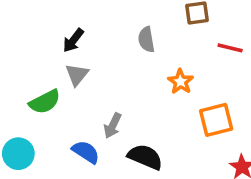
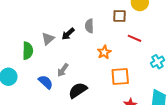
black arrow: (73, 40) -> (68, 34), moved
green semicircle: (45, 102) -> (28, 51), turned -72
black semicircle: (145, 157) -> (78, 90), turned -66

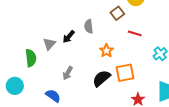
brown square: (120, 16) -> (117, 13), turned -32
blue semicircle: (46, 82) -> (53, 96), moved
black semicircle: (78, 90) -> (101, 78), moved

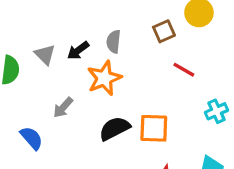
gray triangle: (49, 44) -> (45, 55), turned -40
orange star: (106, 51) -> (104, 78), moved, size x1.5

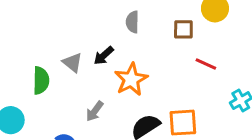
brown square: (164, 31) -> (183, 29), turned 30
gray semicircle: (114, 42) -> (132, 22), moved

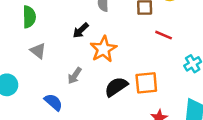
gray triangle: (72, 63) -> (38, 51), moved
green semicircle: (41, 80) -> (29, 17), moved

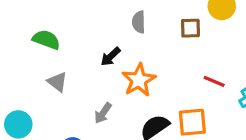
green semicircle: (29, 17) -> (46, 40), turned -70
red line: (164, 35) -> (214, 81), moved

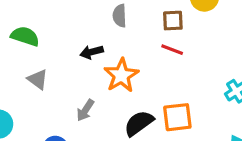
black arrow: (111, 57) -> (92, 52), turned 30
red line: (214, 81) -> (172, 50), moved

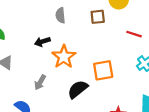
red line: (172, 50) -> (134, 34), moved
orange square: (177, 117) -> (103, 70), moved

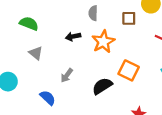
orange star: (64, 57) -> (103, 42), moved
orange square: (103, 70) -> (129, 70), turned 30

